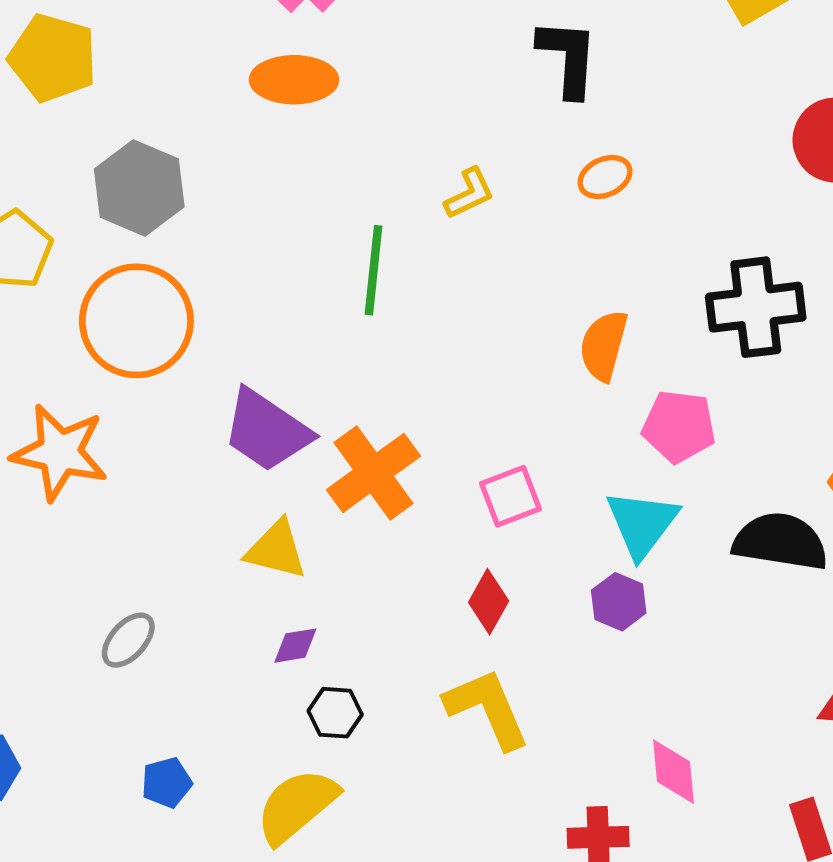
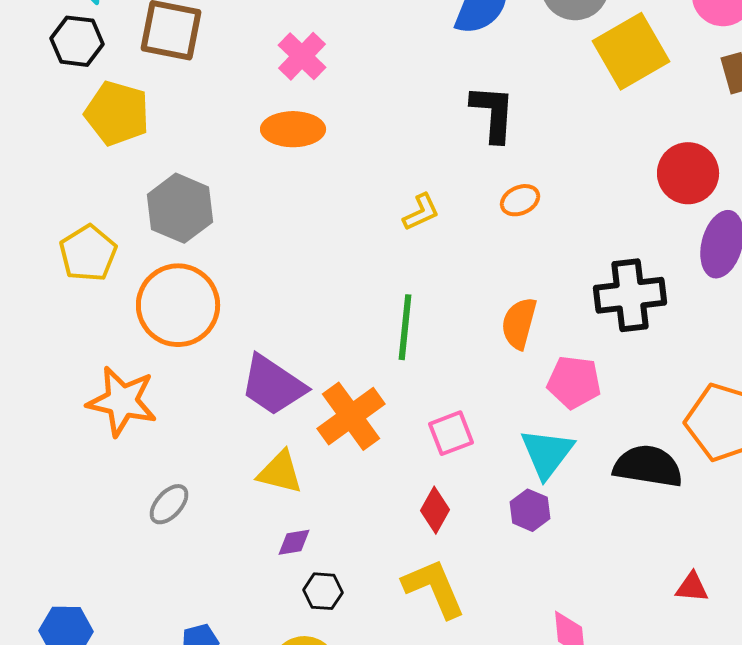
green line: (373, 270) -> (405, 327), moved
gray ellipse: (128, 640) -> (169, 504), moved

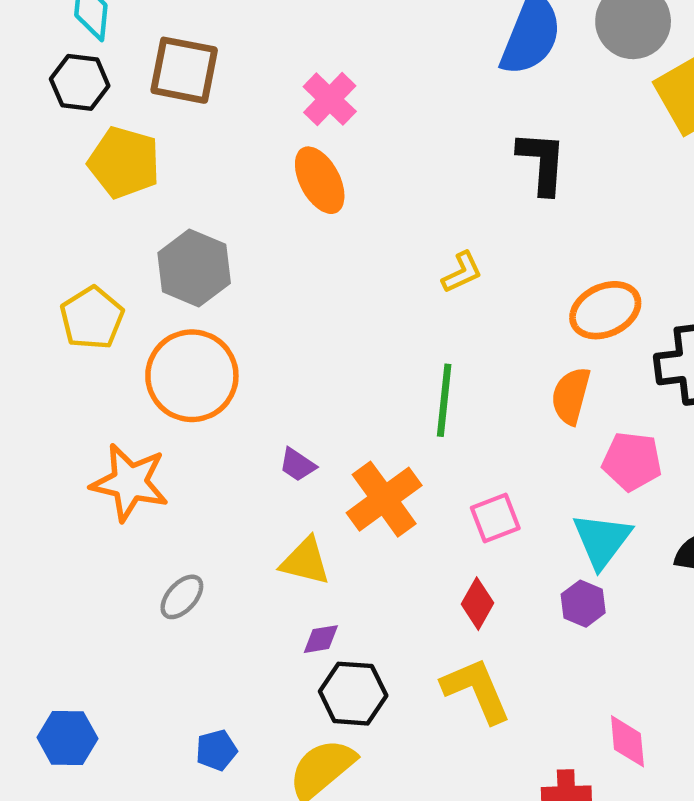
orange ellipse: (293, 129) -> (320, 180), turned 62
orange ellipse: (520, 200) -> (605, 310), moved, size x1.6
purple trapezoid: (273, 385) -> (297, 465), size x0.5
black hexagon: (323, 591) -> (353, 694), size x1.5

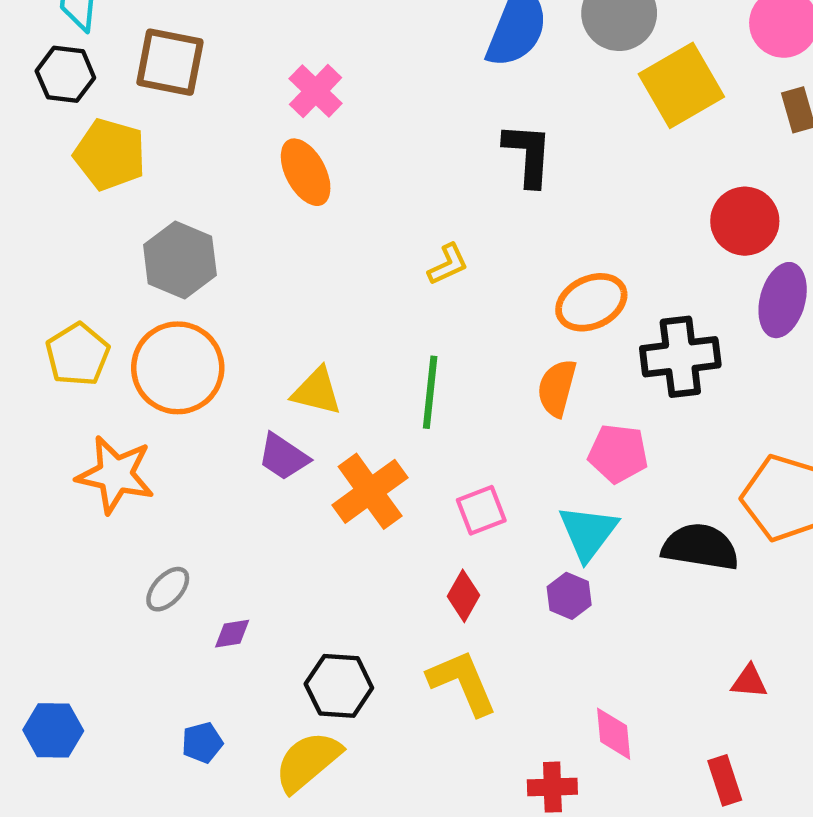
yellow pentagon: (92, 318) -> (78, 355), moved
purple trapezoid: (297, 465) -> (283, 457), size x1.4
yellow triangle: (305, 561) -> (317, 391), moved
purple diamond: (321, 639) -> (232, 634), moved

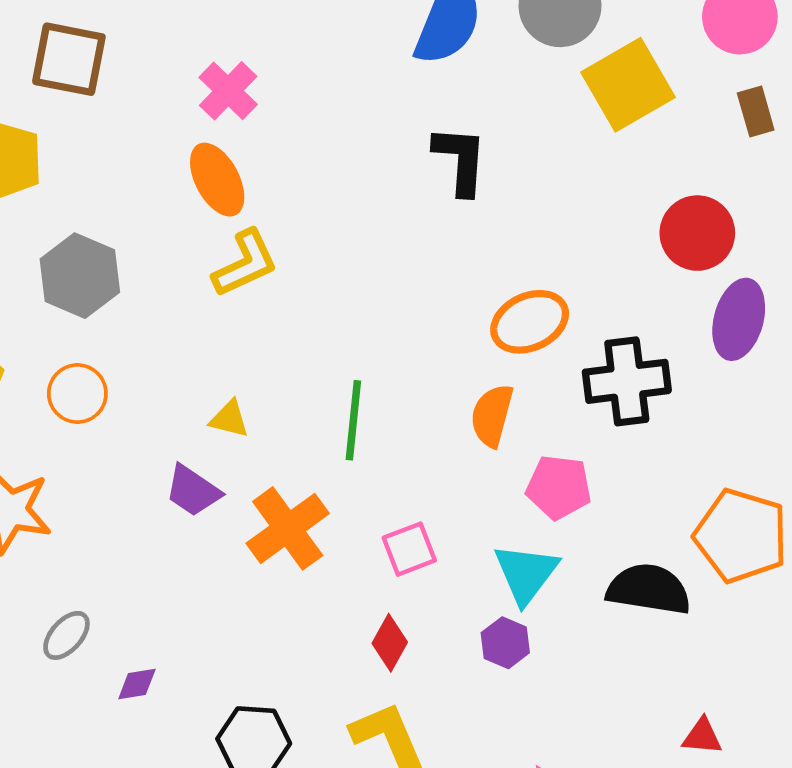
yellow L-shape: (448, 264) -> (245, 263), moved, size x1.5
orange circle: (178, 368) -> (77, 394), size x0.6
yellow triangle: (317, 391) -> (229, 419), size x0.7

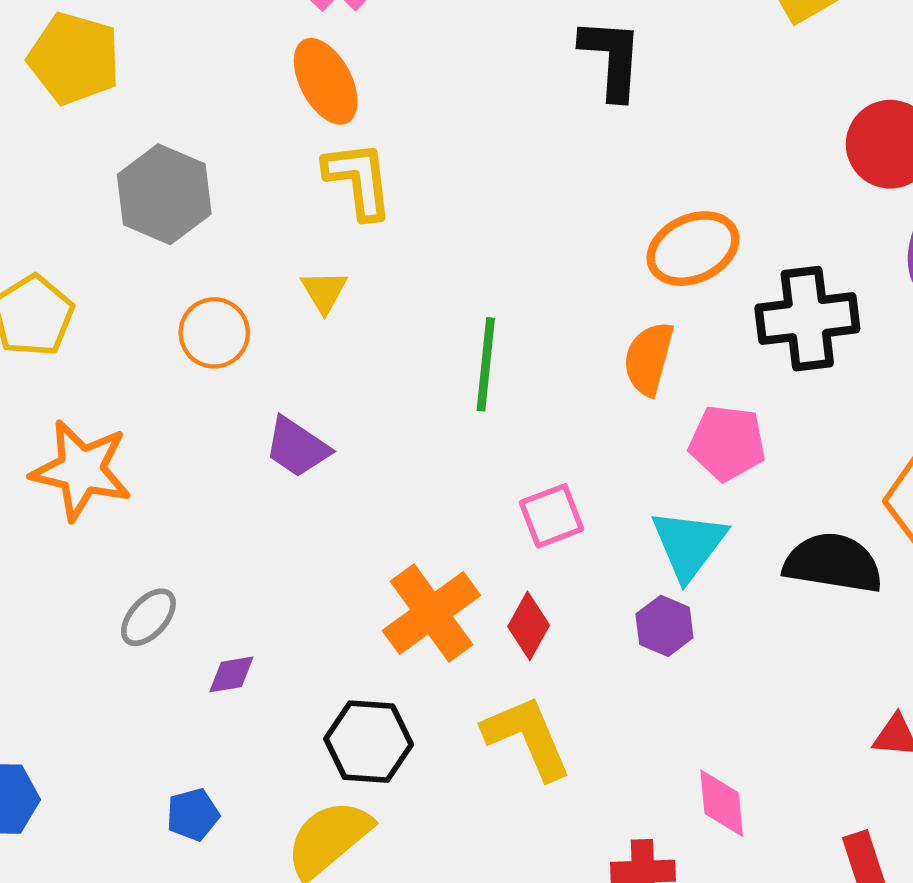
yellow L-shape: (245, 263) -> (359, 180), turned -72
orange circle: (77, 394) -> (214, 333), moved
yellow triangle: (229, 419) -> (324, 291), moved, turned 45
orange cross: (288, 528) -> (431, 613), moved

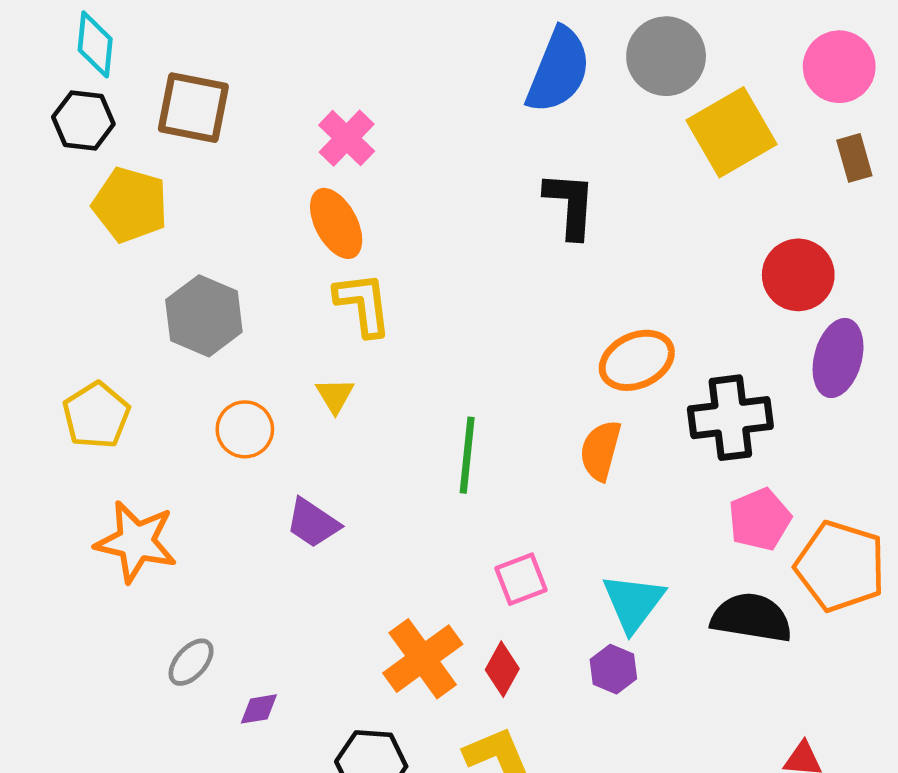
pink pentagon: (727, 443) -> (760, 519), moved, turned -30

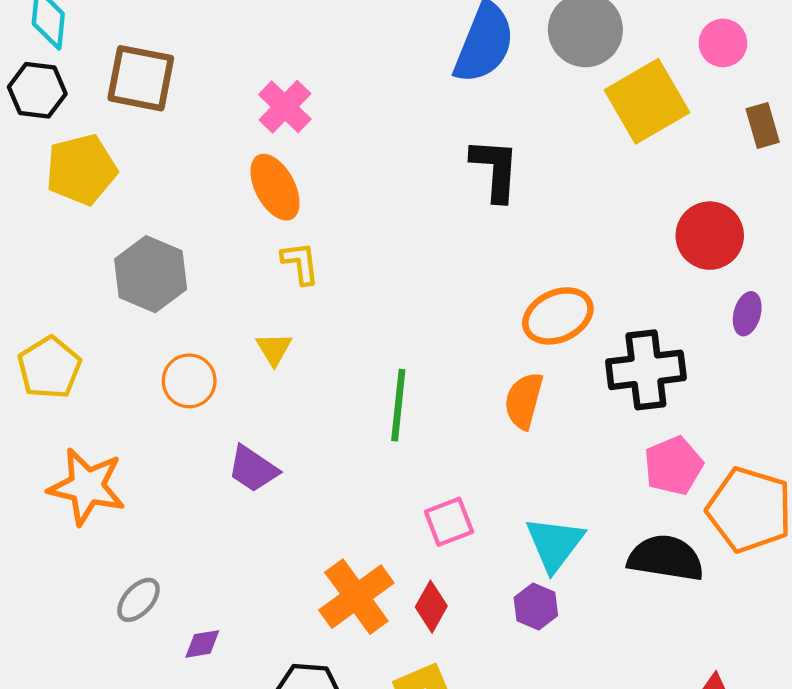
pink circle: (839, 67) -> (723, 43), moved, size x0.7
yellow pentagon: (130, 205) -> (81, 170), turned -30
yellow L-shape: (363, 304) -> (300, 263), size x0.7
purple ellipse: (838, 358) -> (747, 314), size x0.6

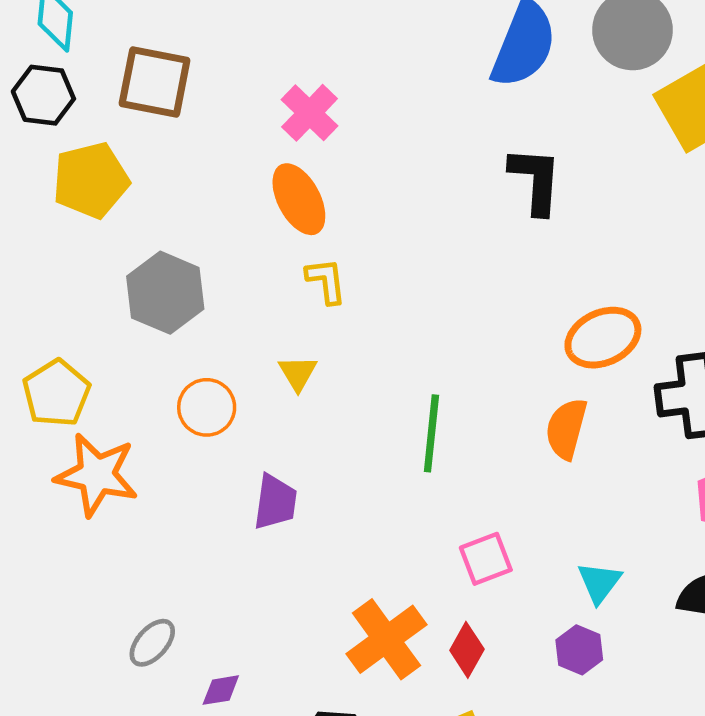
purple trapezoid: (253, 469) -> (275, 502), turned -116
orange star: (87, 487) -> (97, 475), moved
cyan triangle: (555, 544) -> (599, 582), size x0.7

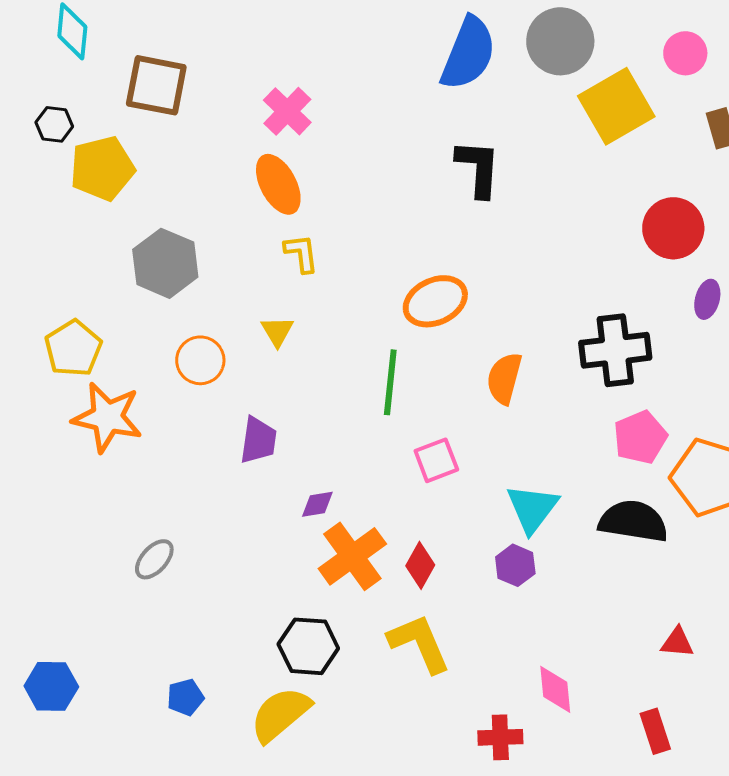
black hexagon: (43, 95) -> (54, 124), moved, size x0.7
orange ellipse: (603, 338) -> (435, 301), moved
pink square: (486, 559) -> (436, 460), moved
cyan triangle: (599, 582) -> (532, 508), size x1.4
purple diamond: (221, 690) -> (317, 504), moved

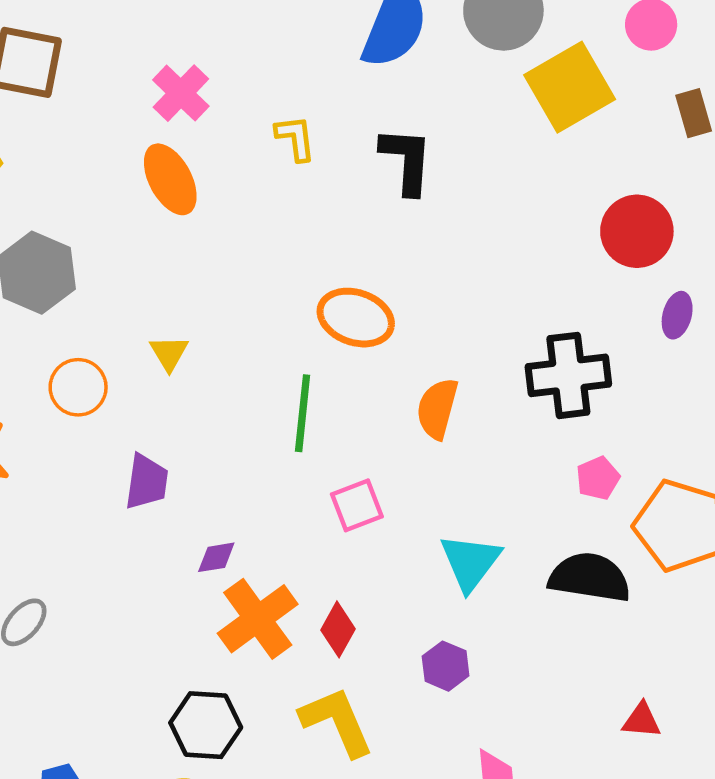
yellow L-shape: (301, 253) -> (295, 138), moved
orange ellipse: (435, 301) -> (356, 318), turned 44
pink pentagon: (640, 437) -> (598, 478), size x0.7
purple hexagon: (515, 565) -> (446, 666), moved

